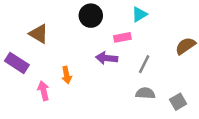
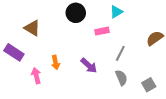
purple arrow: (107, 58) -> (89, 66), moved, turned -144
gray semicircle: (145, 93) -> (121, 78), turned 63

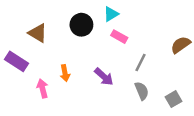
cyan triangle: (116, 12) -> (111, 14), moved
black circle: (76, 13) -> (81, 25), moved
pink rectangle: (102, 31) -> (119, 37), turned 40

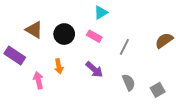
black circle: (81, 25) -> (64, 34), moved
pink rectangle: (119, 37) -> (94, 36), moved
gray line: (140, 62) -> (124, 47), moved

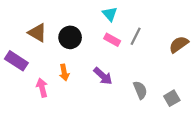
cyan triangle: (101, 13) -> (110, 14), turned -40
pink rectangle: (94, 36) -> (112, 40), moved
gray line: (124, 47) -> (136, 36), moved

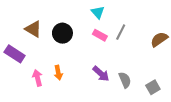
orange arrow: (64, 72) -> (58, 73), moved
purple arrow: (103, 76) -> (101, 74), moved

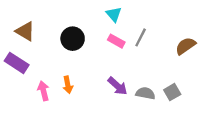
brown triangle: (33, 29) -> (25, 31), moved
gray semicircle: (125, 80) -> (145, 93), turned -56
gray square: (153, 87) -> (172, 92), moved

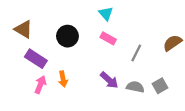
gray line: (141, 37) -> (136, 53), moved
purple rectangle: (17, 63) -> (36, 59), moved
pink arrow: (43, 91) -> (40, 85), turned 36

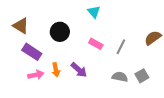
pink rectangle: (108, 38) -> (96, 44), moved
purple arrow: (109, 80) -> (79, 70), moved
pink arrow: (40, 85) -> (36, 75), turned 56

